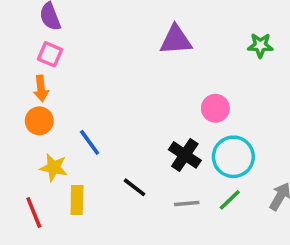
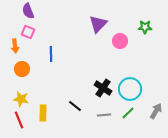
purple triangle: (176, 40) -> (98, 24), turned -42
orange arrow: (41, 88) -> (15, 46), moved
pink circle: (215, 108) -> (120, 41), moved
blue line: (90, 142) -> (51, 54), moved, turned 35
yellow star: (54, 168) -> (21, 99), moved

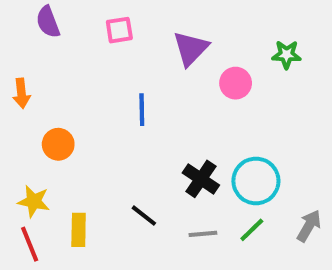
pink square: (28, 32) -> (119, 30), moved, turned -32
blue line: (51, 54) -> (142, 110), moved
orange circle: (22, 69) -> (58, 144), moved

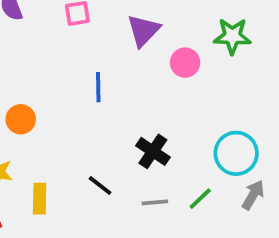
green star: (287, 55) -> (232, 36), size x1.4
cyan circle: (256, 181) -> (236, 153), moved

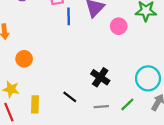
blue line: (98, 87) -> (69, 16), moved

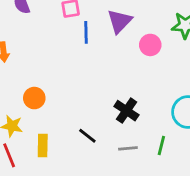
orange circle: (24, 59) -> (34, 98), moved
green line: (127, 104) -> (161, 146), turned -32

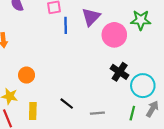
pink circle: (150, 45) -> (114, 35), size x1.5
black cross: (126, 111) -> (120, 72), moved
green line: (161, 146) -> (132, 113), moved

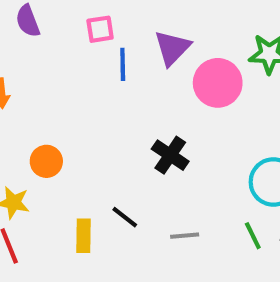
black cross: (120, 72) -> (170, 155), moved
yellow rectangle: (33, 111) -> (83, 236), moved
green line: (132, 113) -> (253, 236), turned -40

